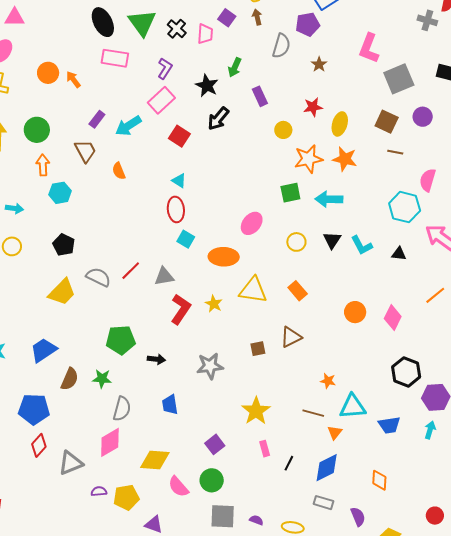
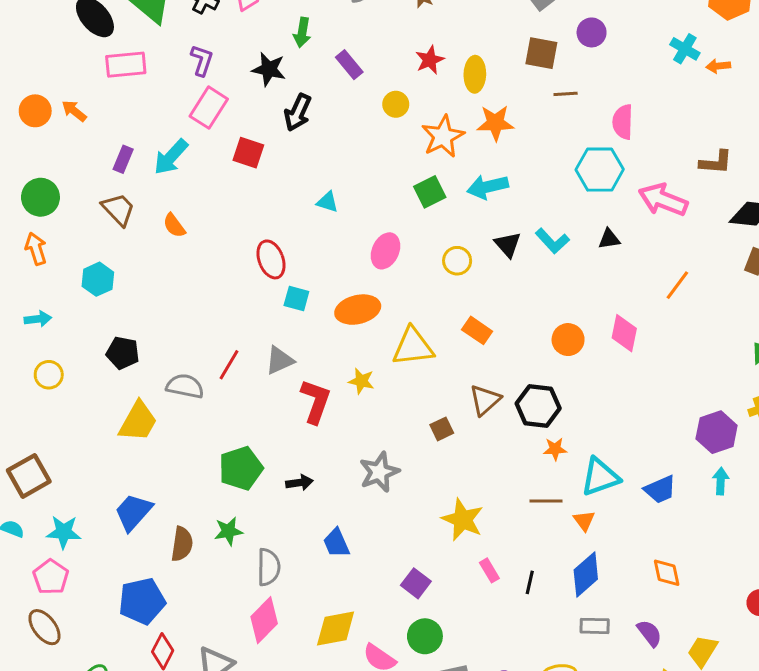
orange arrow: (43, 165) -> (36, 249), moved
cyan triangle: (179, 181) -> (327, 202), moved
black hexagon: (406, 372) -> (538, 406), moved

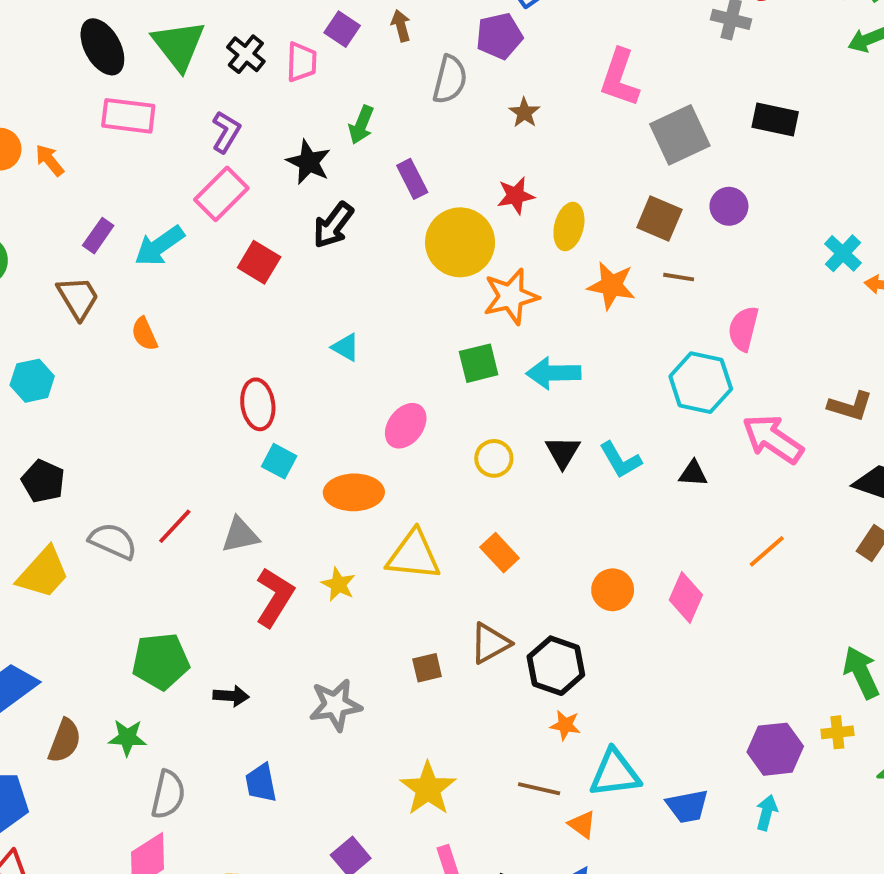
yellow circle: (396, 104) -> (460, 242), size x2.0
orange star: (495, 123) -> (611, 286), moved
orange triangle: (584, 521) -> (582, 824), turned -30

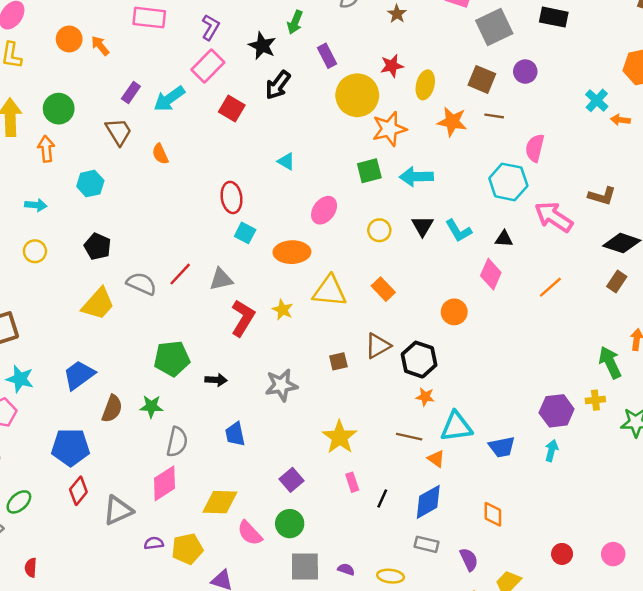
pink diamond: (686, 597) -> (491, 274), moved

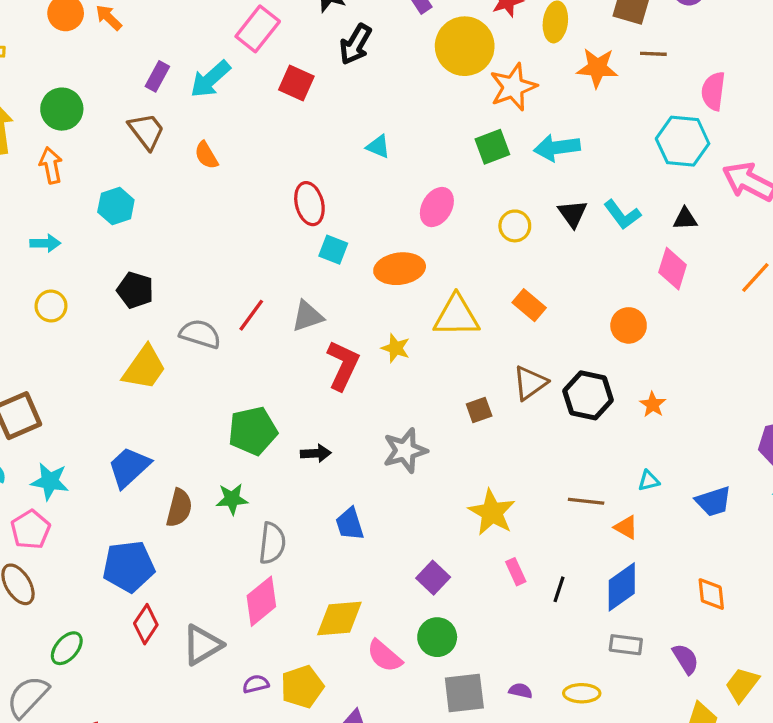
orange star: (425, 397) -> (653, 405), moved, turned 30
cyan triangle: (456, 427) -> (649, 481), size x0.5

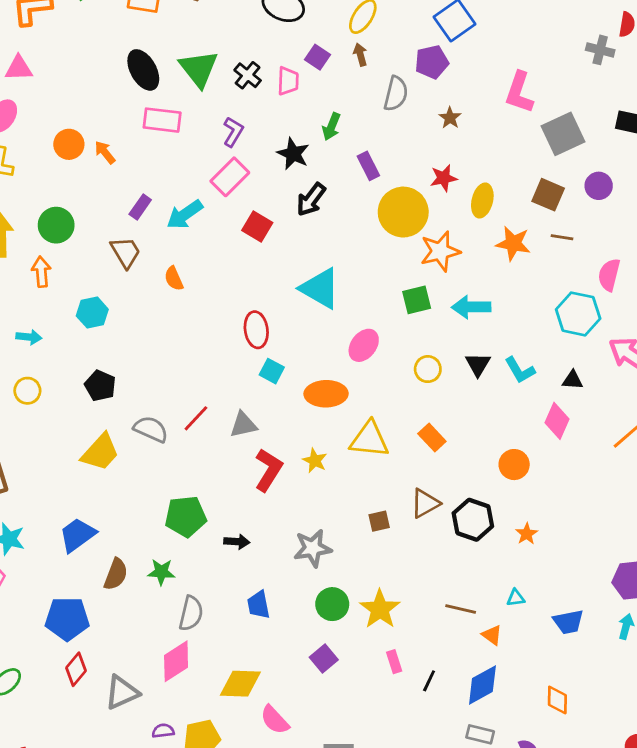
cyan triangle: (378, 147) -> (320, 288), size x2.0
green circle: (437, 637) -> (332, 604), moved

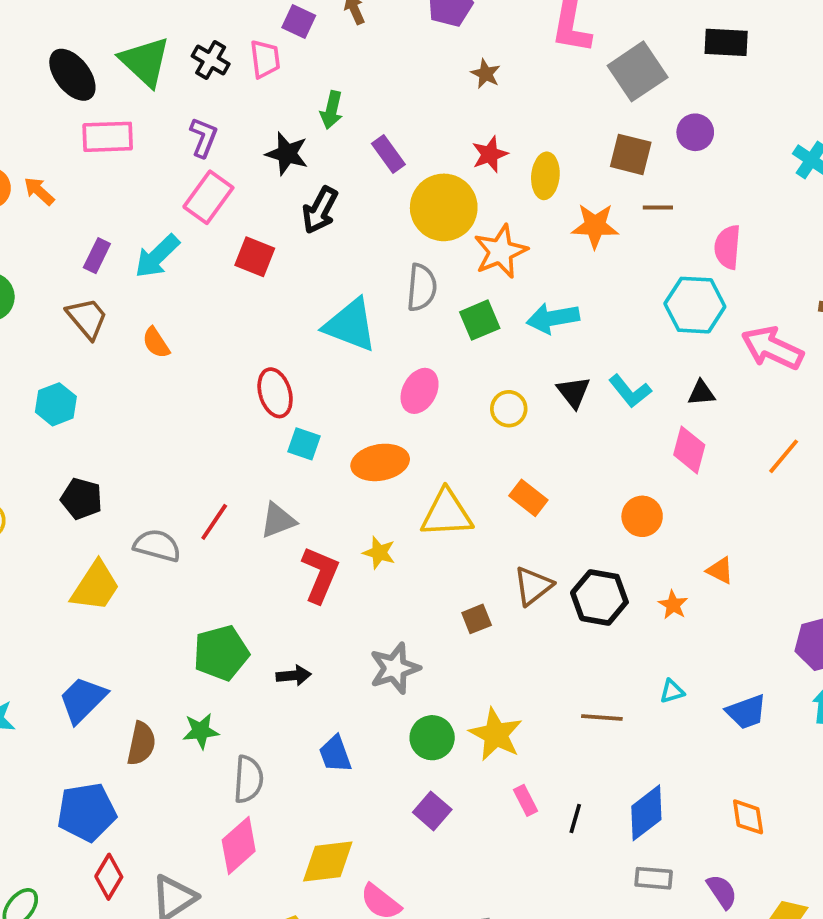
gray semicircle: (396, 94) -> (422, 287), moved
orange triangle: (492, 635) -> (720, 570), moved

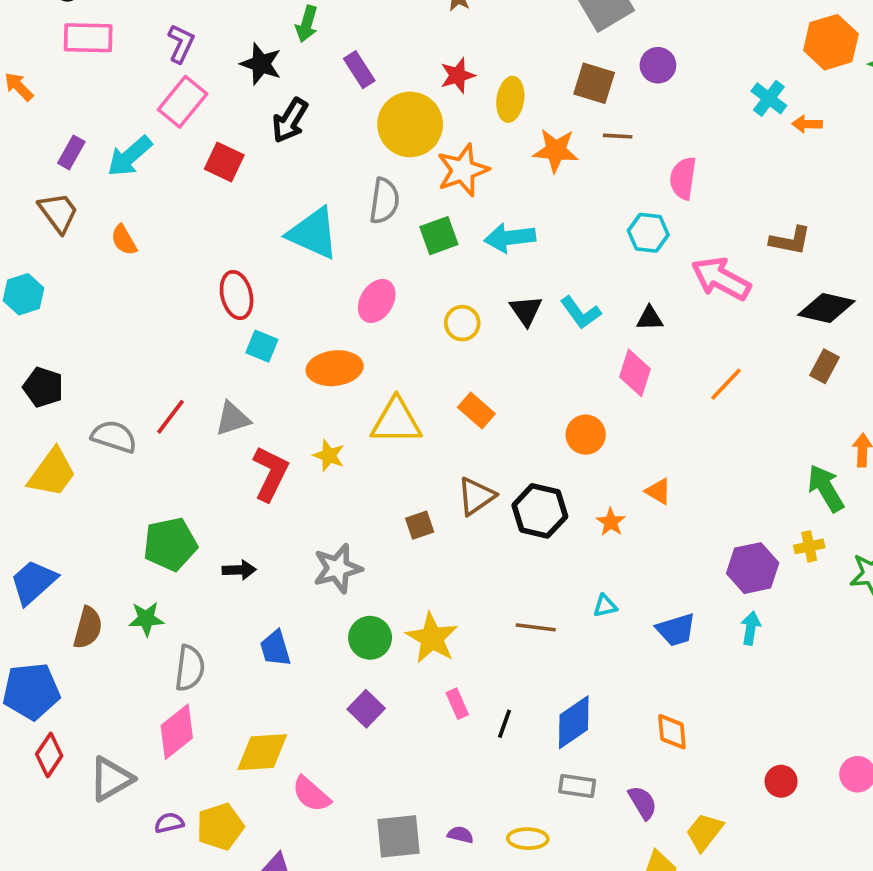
cyan hexagon: (695, 305) -> (648, 233), size x0.7

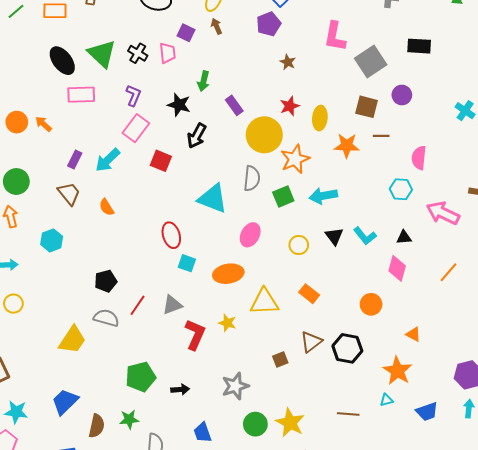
black pentagon: (43, 387) -> (106, 281), moved, turned -30
orange star: (611, 522) -> (398, 371), moved, size x1.8

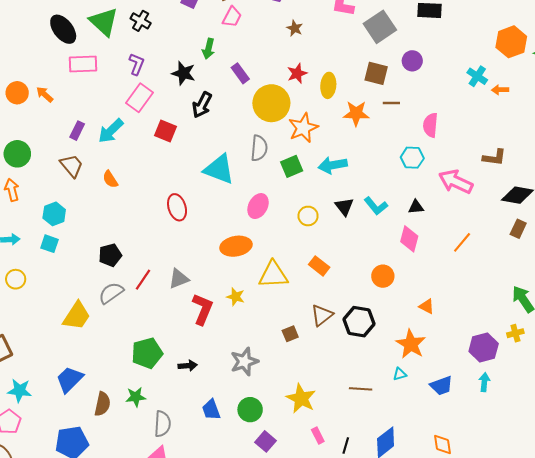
pink trapezoid: (167, 53) -> (232, 17), moved, turned 35
cyan square: (187, 263) -> (50, 244), moved
gray semicircle: (106, 318) -> (111, 293), turned -50
green circle: (255, 424) -> (250, 410), moved

